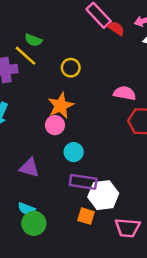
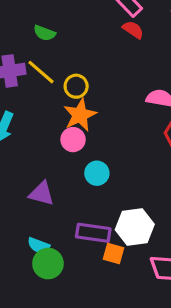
red semicircle: (116, 28) -> (133, 30), moved
yellow line: (25, 56) -> (41, 72), moved
yellow circle: (71, 68) -> (76, 86), moved
purple rectangle: (83, 182) -> (93, 233), moved

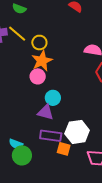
purple triangle: (41, 194) -> (46, 112), moved

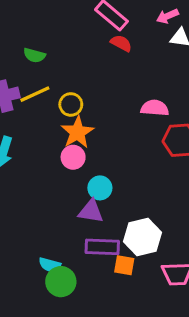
yellow line: (17, 34) -> (35, 94), turned -60

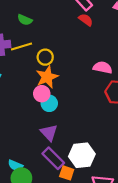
cyan circle: (100, 188) -> (49, 103), moved
purple triangle: (91, 211) -> (49, 133), turned 30
purple rectangle: (102, 247) -> (53, 158), turned 35

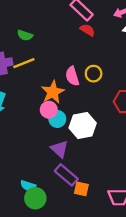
yellow circle: (45, 57) -> (94, 74), moved
pink semicircle: (103, 68) -> (72, 76), moved, turned -114
white hexagon: (82, 155) -> (83, 125), moved

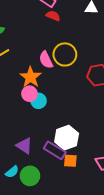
yellow circle: (94, 74) -> (65, 54), size x1.5
white hexagon: (83, 125) -> (67, 138), moved
purple triangle: (59, 149) -> (24, 146), moved
cyan semicircle: (28, 186) -> (12, 172), moved, turned -48

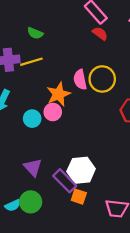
cyan circle: (39, 101) -> (32, 119), moved
cyan semicircle: (12, 172) -> (13, 205), moved

